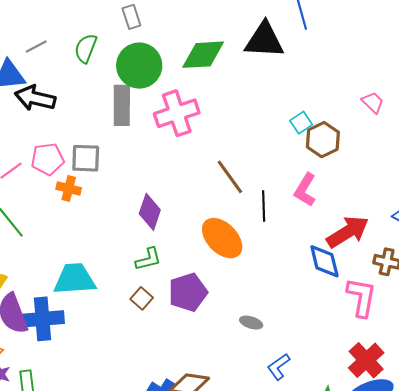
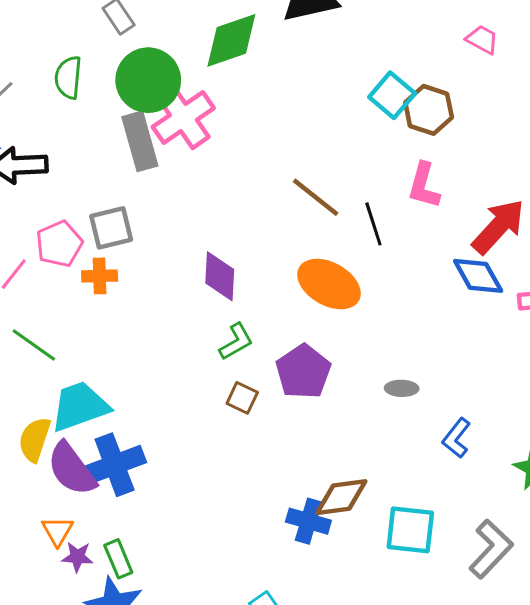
pink cross: (177, 113) -> (183, 117), moved
cyan square: (301, 123) -> (392, 95), size x1.4
cyan trapezoid: (75, 279) -> (80, 406), moved

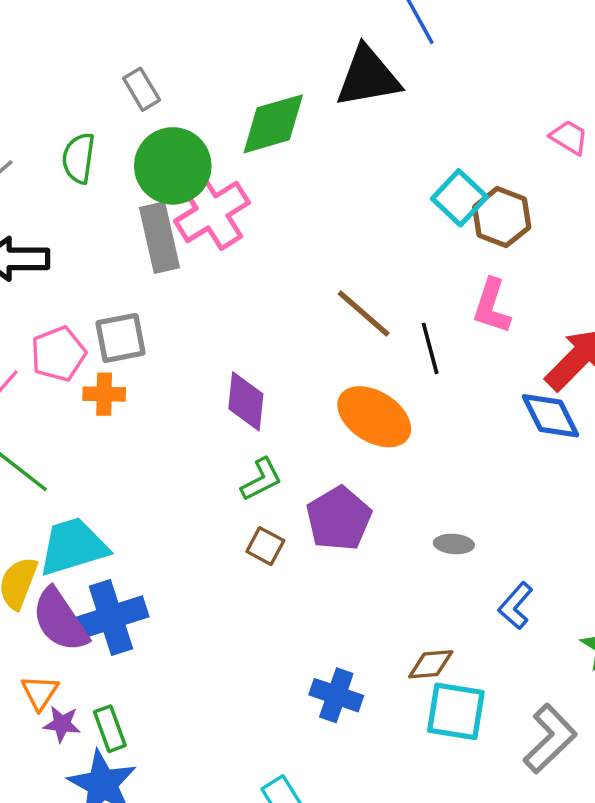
brown diamond: (341, 497) -> (431, 664), moved, size x0.7

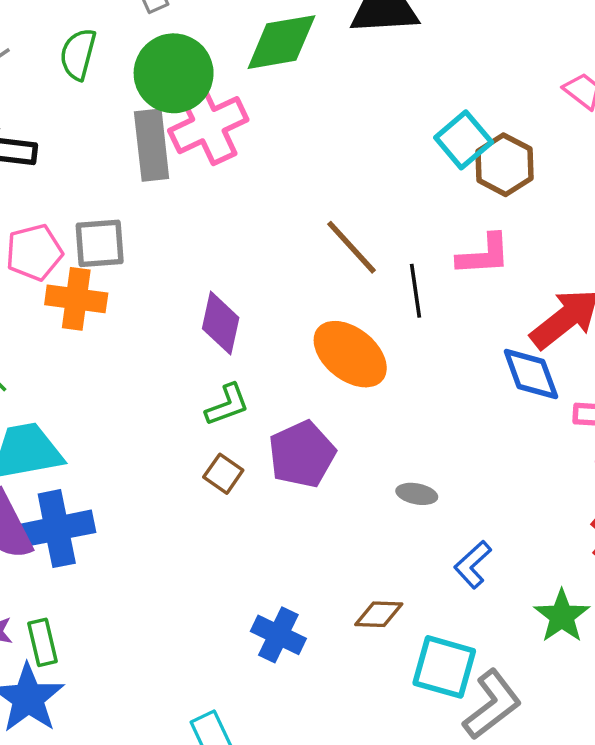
pink L-shape: (492, 306) -> (484, 255), turned -118
orange cross: (104, 394) -> (76, 299), size x1.4
cyan square: (456, 711) -> (444, 667), moved

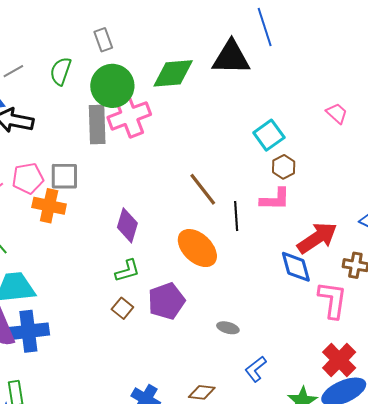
brown hexagon: (504, 165) -> (284, 167), moved, size x0.7

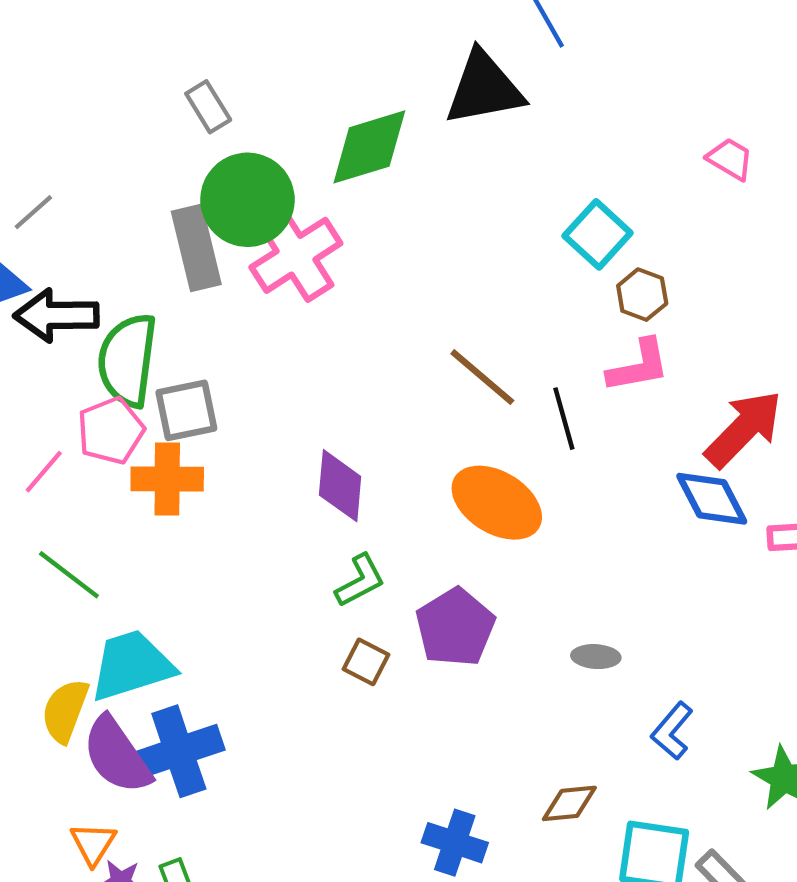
green semicircle: (61, 71) -> (128, 360), moved, size x1.5
gray rectangle: (97, 124) -> (196, 248), moved

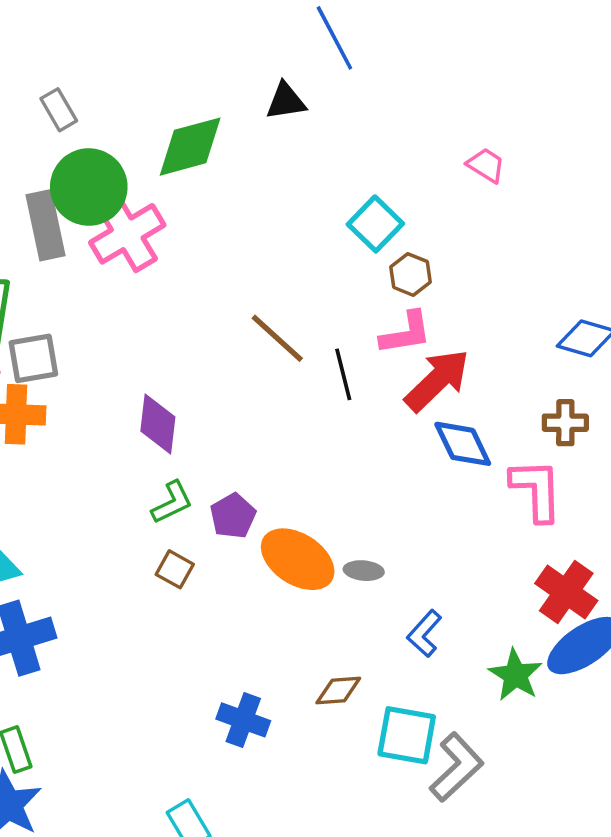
black triangle: (484, 88) -> (286, 101), size x0.6
red arrow: (744, 429) -> (437, 380), moved
orange ellipse: (497, 503) -> (298, 559), moved
purple pentagon: (455, 627) -> (233, 516), moved, size x0.7

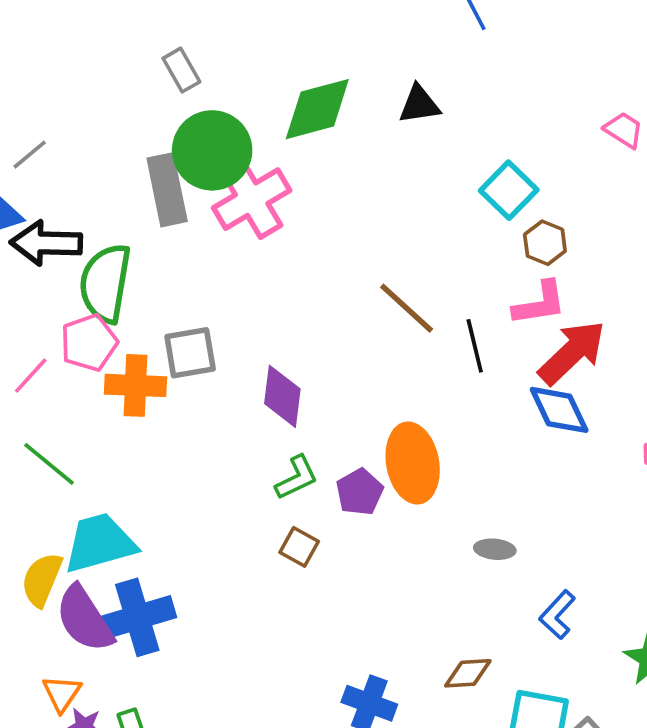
black triangle: (286, 101) -> (419, 104), moved
gray square: (33, 358) -> (190, 353), moved
blue diamond: (463, 444) -> (559, 410), moved
orange ellipse: (298, 559) -> (413, 463), moved, turned 46

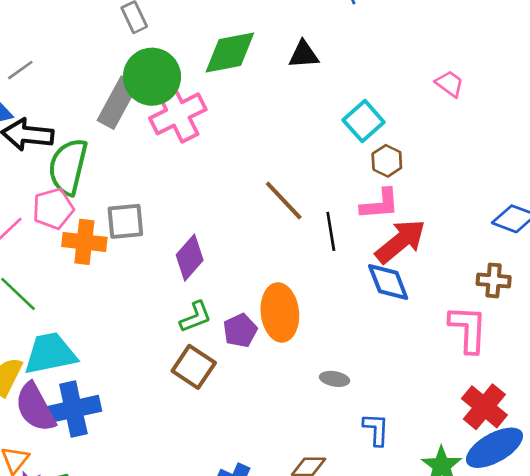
gray rectangle: (167, 190) -> (117, 103), turned 36
purple diamond: (282, 396) -> (190, 258), turned 30
brown square: (299, 547) -> (194, 367), size x1.5
blue L-shape: (557, 615) -> (376, 429), turned 136

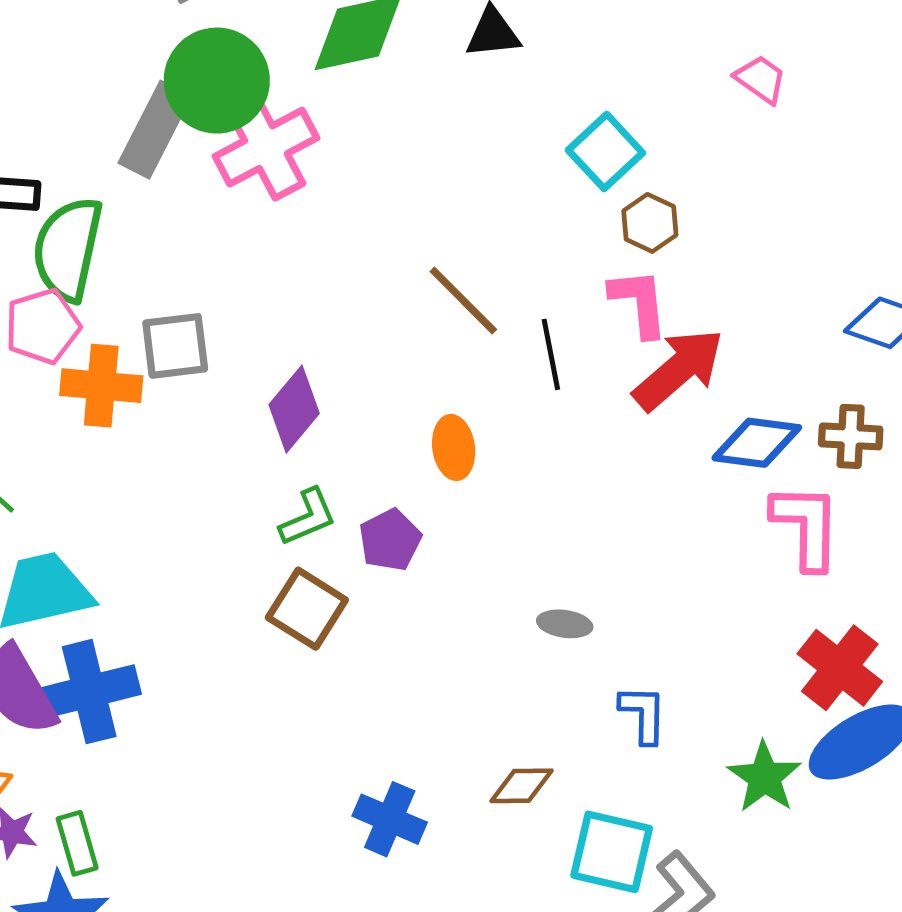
pink L-shape: (380, 204) -> (639, 303), turned -90
blue diamond: (388, 282) -> (757, 443), moved, turned -60
orange ellipse: (280, 312) -> (454, 447), moved, size x0.6

